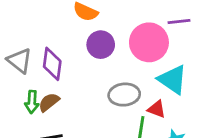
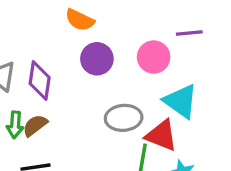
pink circle: (149, 42) -> (154, 57), size x0.7
red triangle: (157, 109) -> (161, 136), size x1.5

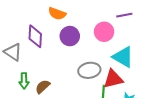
purple diamond: (40, 81) -> (35, 36), moved
brown semicircle: (35, 125) -> (43, 87), moved
red triangle: (161, 136) -> (113, 79), turned -30

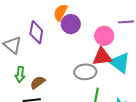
orange semicircle: (57, 14) -> (60, 12), turned 90
purple circle: (70, 36) -> (71, 24), moved
red triangle: (113, 79) -> (102, 57), moved

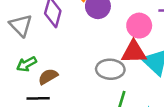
green arrow: (20, 74) -> (27, 64), turned 49

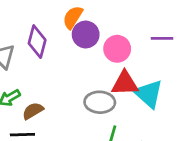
pink circle: (139, 26) -> (117, 49), moved

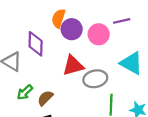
purple line: (162, 38) -> (122, 21), moved
red triangle: (125, 83) -> (73, 65), moved

